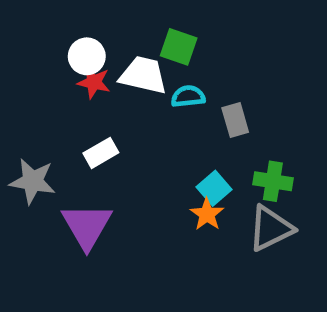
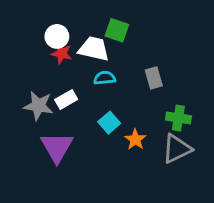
cyan semicircle: (188, 96) -> (105, 78), moved
gray star: (33, 181) -> (38, 106), moved
cyan square: (214, 188) -> (109, 123), moved

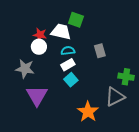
white circle: (57, 36) -> (39, 47), moved
white rectangle: (66, 100) -> (68, 65), moved
green cross: (178, 118) -> (126, 77), moved
orange star: (135, 139) -> (88, 112), moved, size x1.5

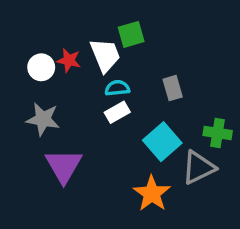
green square: (76, 20) -> (131, 34), turned -35
white trapezoid: (61, 32) -> (105, 55), turned 55
white circle: (39, 47) -> (41, 67), moved
cyan square: (71, 80) -> (162, 142), moved, size x1.5

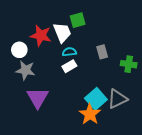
red star: (69, 60) -> (41, 36), size x1.5
white circle: (41, 67) -> (19, 50), moved
green cross: (218, 133) -> (129, 64), moved
cyan square: (162, 142) -> (96, 99), moved

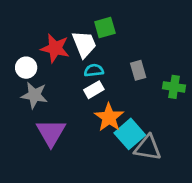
gray triangle: (117, 99) -> (148, 148), moved, turned 35
orange star: (90, 114) -> (109, 117), moved

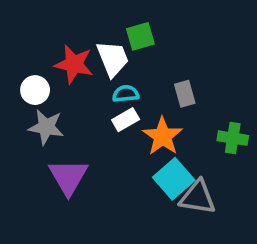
green cross: (174, 87) -> (233, 138), moved
orange star: (109, 117) -> (163, 136), moved

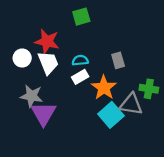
green square: (140, 36) -> (81, 17), moved
white trapezoid: (113, 59) -> (48, 63), moved
gray star: (46, 127) -> (32, 96), moved
gray triangle: (198, 197) -> (131, 104), moved

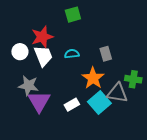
red star: (47, 41) -> (42, 37), turned -30
white rectangle: (80, 77) -> (72, 105), moved

